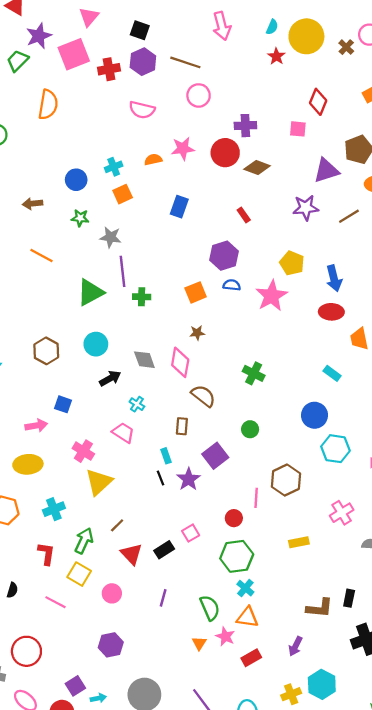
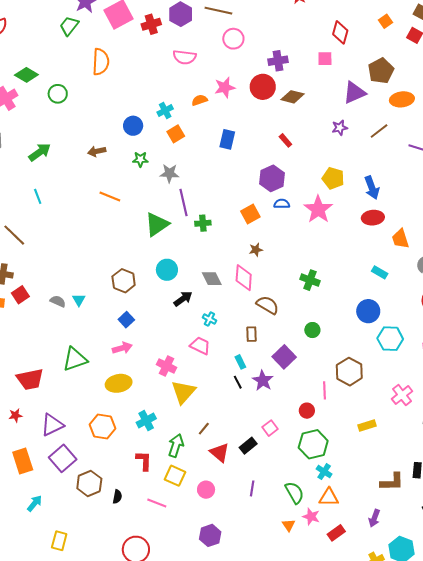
purple star: (306, 208) -> (340, 128), size x0.7
blue square: (63, 404) -> (126, 320), moved, turned 35

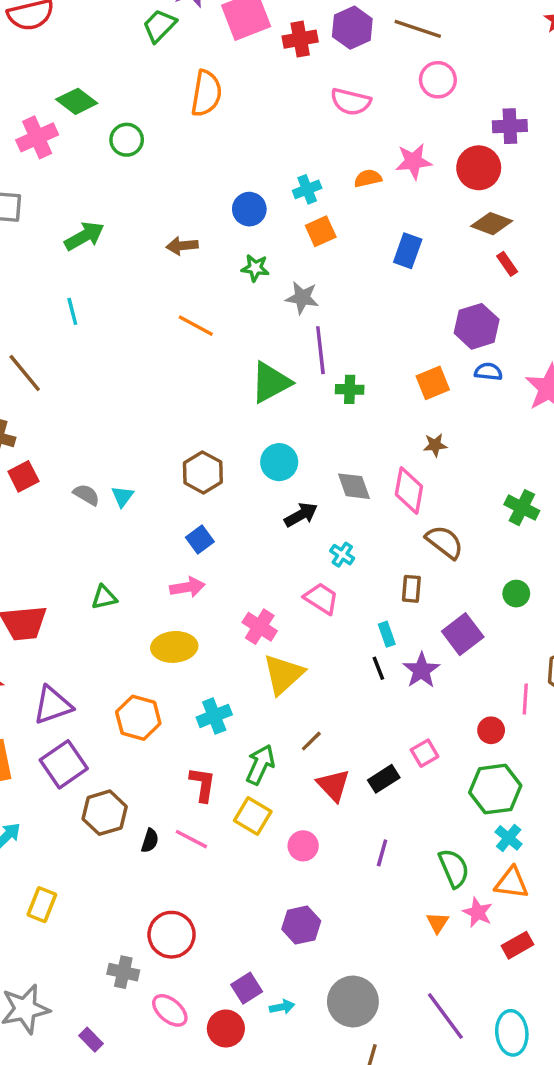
brown diamond: (292, 97) -> (492, 224), moved
green triangle: (75, 359) -> (104, 597), size x0.6
pink line: (157, 503) -> (191, 839), moved

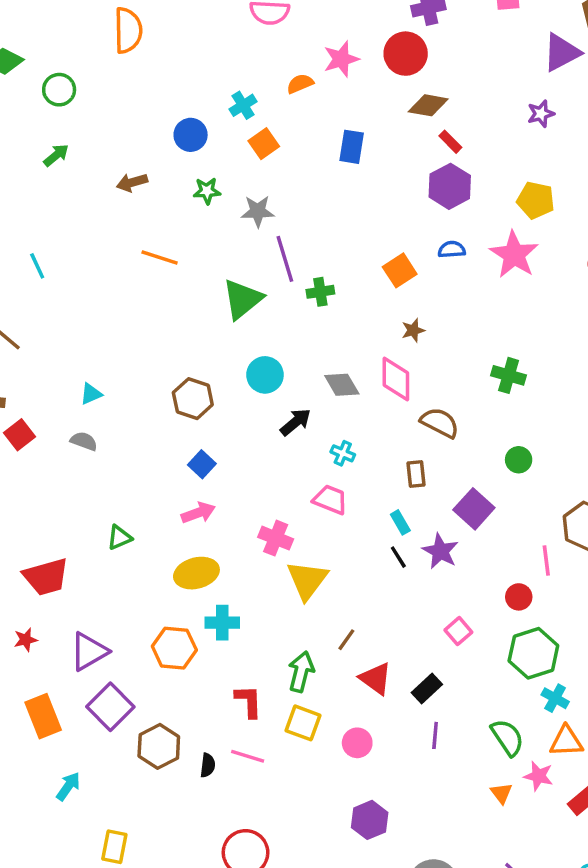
green arrow: (84, 236) -> (56, 155), moved, size x0.7
purple hexagon: (477, 326) -> (450, 186), moved
cyan triangle: (122, 496) -> (91, 394), moved, turned 40
cyan cross: (214, 716) -> (222, 623), moved, turned 32
black rectangle: (384, 779) -> (427, 689), moved

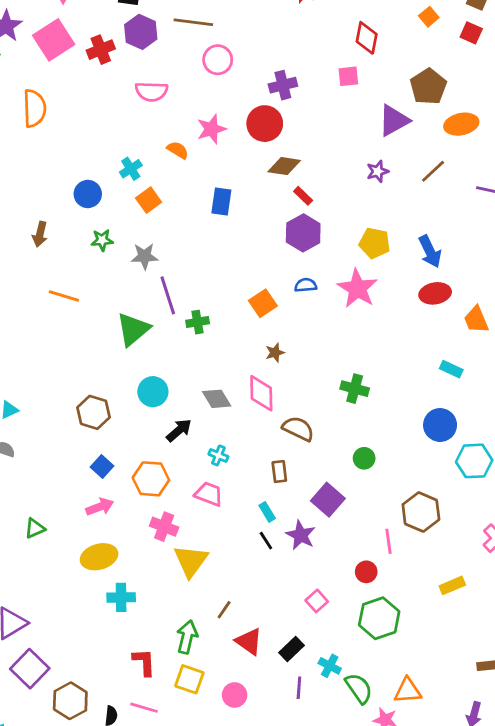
orange semicircle: (300, 84) -> (178, 150), turned 55
brown arrow: (132, 182) -> (40, 234), turned -60
orange hexagon: (174, 648) -> (151, 479), moved
cyan cross: (555, 698) -> (330, 666), moved

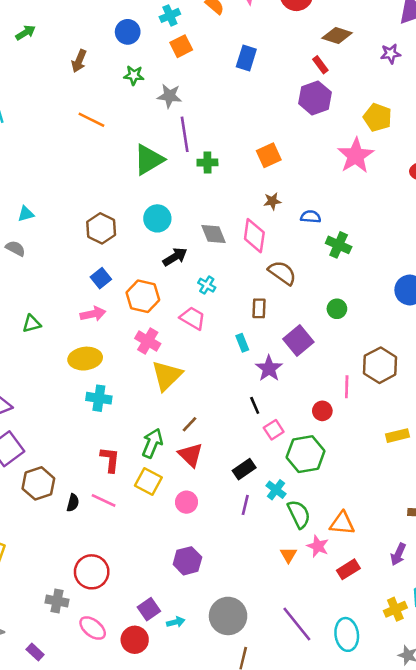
brown diamond: (284, 166) -> (337, 36), moved
blue semicircle: (306, 285) -> (311, 217), moved
black line: (266, 541) -> (255, 405), moved
green hexagon: (379, 618) -> (306, 454), moved
red triangle: (249, 641) -> (191, 455), moved

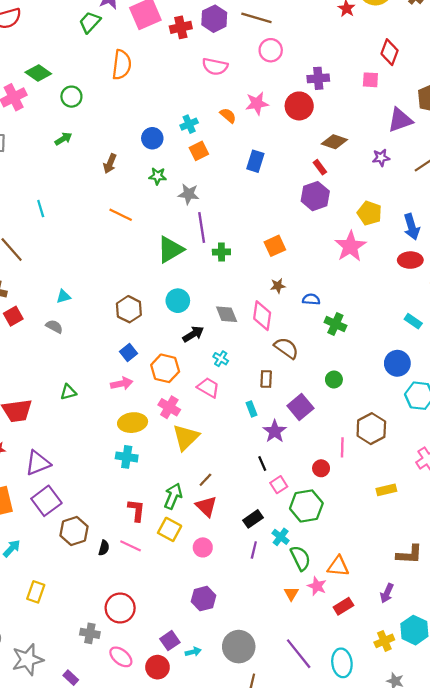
yellow ellipse: (85, 359) -> (133, 423), moved

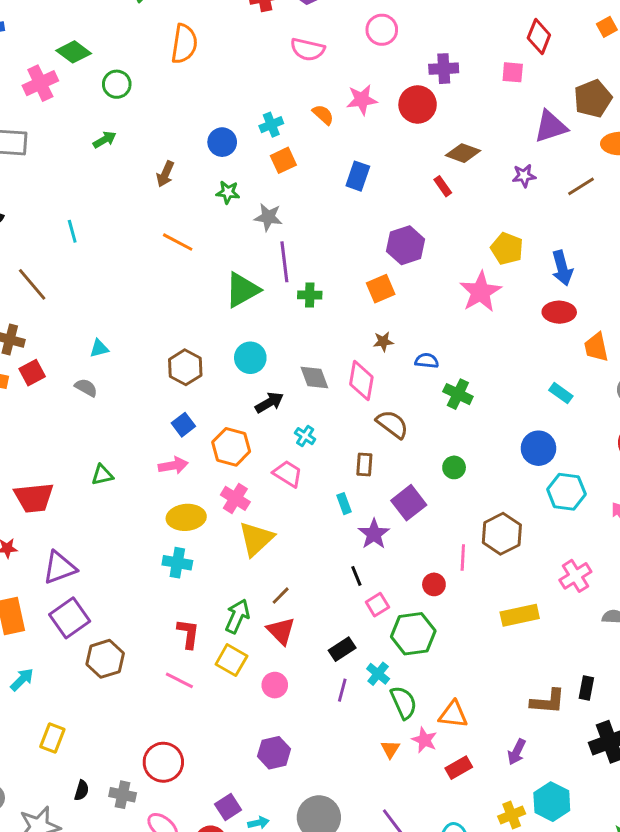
purple hexagon: (315, 196) -> (406, 245), moved
yellow rectangle: (386, 490) -> (520, 615), size x1.4
black semicircle: (104, 548) -> (82, 790), moved

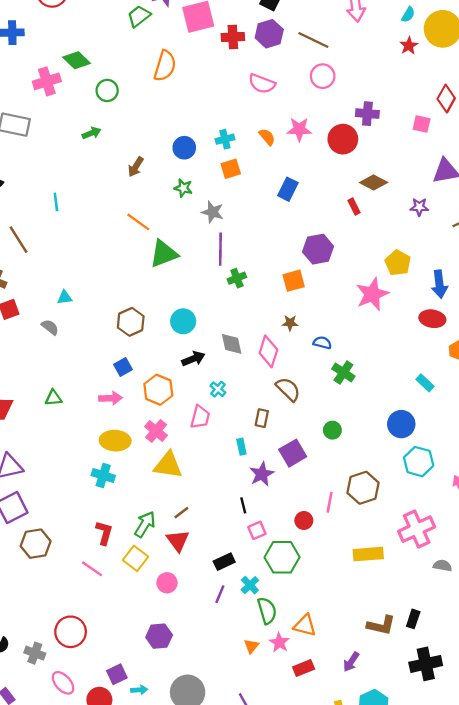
green triangle: (242, 290) -> (164, 254), moved
green cross: (310, 295) -> (237, 278), turned -30
pink trapezoid: (288, 474) -> (200, 417), turned 65
yellow triangle: (256, 539) -> (168, 465), turned 44
pink cross: (575, 576) -> (417, 529), size x1.4

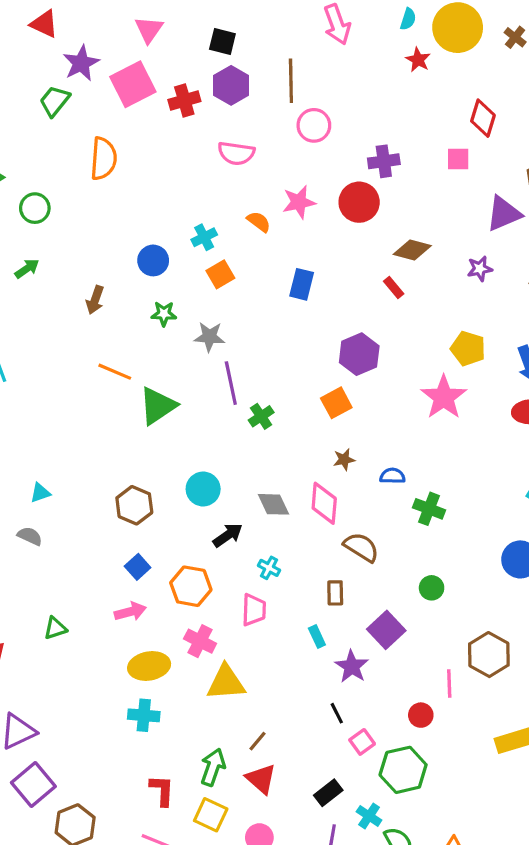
brown line: (313, 40) -> (291, 81), turned 76

